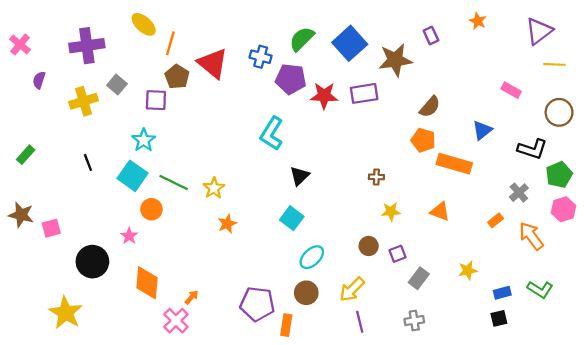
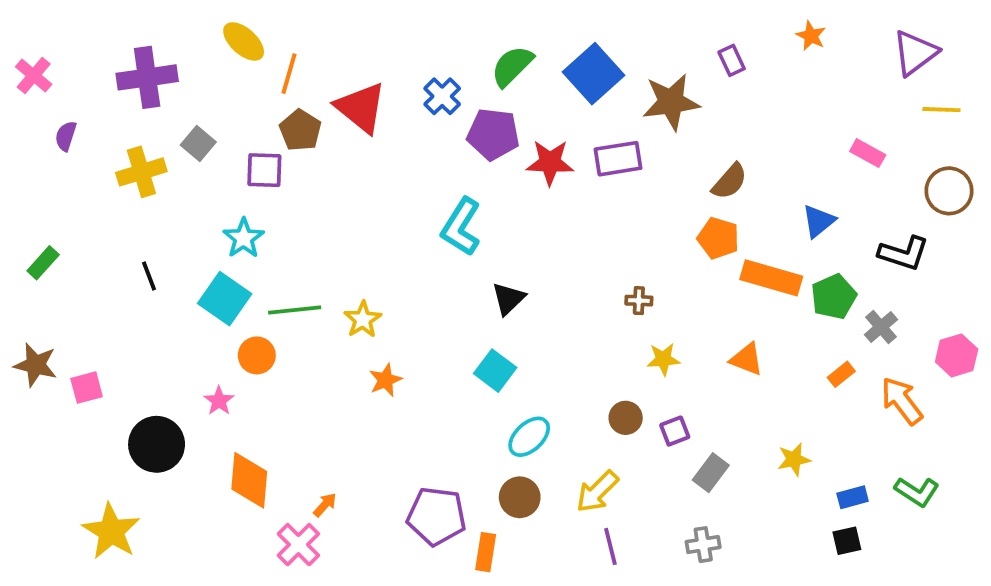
blue cross: (261, 57) -> (442, 96), turned 30
green pentagon: (559, 175) -> (834, 297), moved
green line: (174, 183) -> (295, 310), turned -32

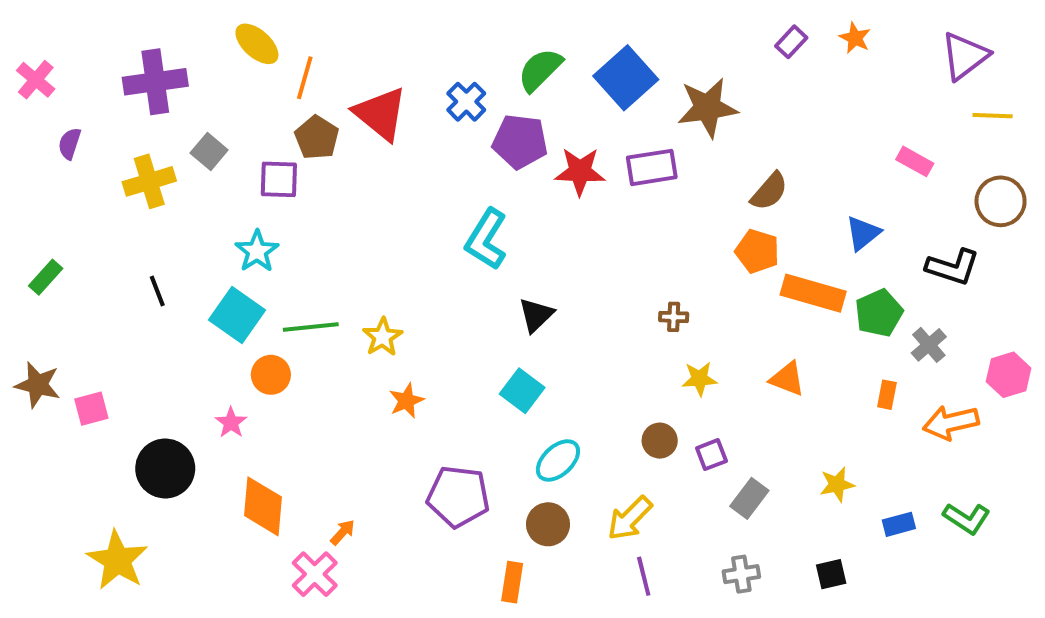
purple rectangle: (732, 60) -> (791, 42), moved, turned 68
orange rectangle: (841, 374) -> (887, 395), turned -40
orange arrow: (902, 401) -> (951, 423), turned -66
purple pentagon: (436, 516) -> (458, 496), moved
black square: (847, 541) -> (831, 574), moved

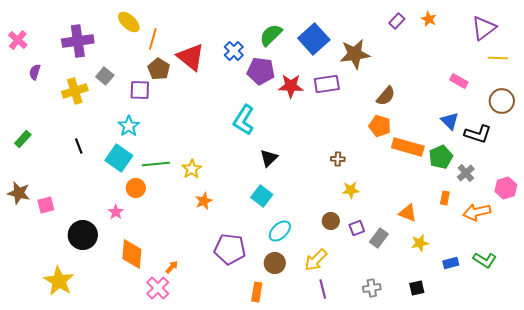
blue triangle: (863, 233) -> (450, 121), moved, turned -36
orange triangle: (787, 379) -> (408, 213), moved
gray rectangle: (749, 498) -> (379, 238), moved

